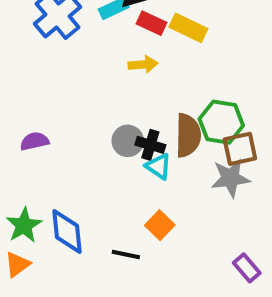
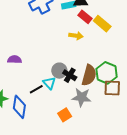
cyan triangle: (158, 166) -> (49, 83), moved
gray star: (230, 178) -> (81, 97), moved
black line: (126, 255) -> (36, 89), moved, turned -56

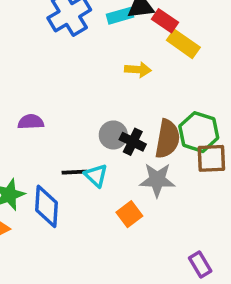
red rectangle: (85, 17) -> (165, 21), moved
cyan triangle: (49, 83) -> (96, 175), moved
black line: (36, 89) -> (74, 172), turned 32

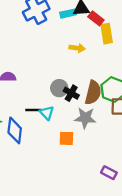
yellow rectangle: (183, 44) -> (107, 34), turned 42
orange square: (129, 214) -> (66, 138), turned 35
purple rectangle: (200, 265) -> (109, 173), turned -35

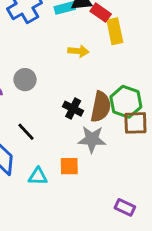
gray circle: (59, 88) -> (25, 80), moved
black line: (33, 110) -> (26, 132), turned 49
cyan triangle: (47, 113) -> (38, 176), moved, turned -42

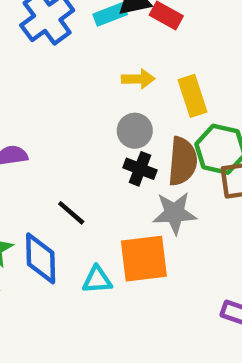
yellow rectangle: (115, 31) -> (193, 96), moved
gray circle: (25, 80) -> (135, 131), moved
orange square: (69, 166) -> (144, 259), size x1.6

